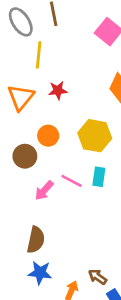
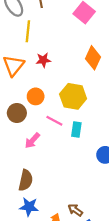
pink line: (71, 181) -> (54, 121), moved

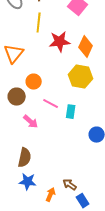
yellow line: (28, 31) -> (39, 23), moved
red star: (43, 60) -> (60, 42), moved, size x1.5
yellow hexagon: (73, 96) -> (81, 77), moved
pink arrow: (32, 141) -> (31, 122), turned -91

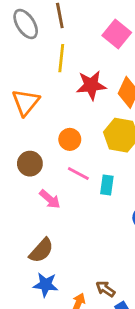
orange circle: (34, 82) -> (70, 139), moved
brown semicircle: (25, 158) -> (41, 250), turned 30

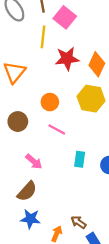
pink square: (117, 34) -> (65, 17), moved
cyan rectangle: (107, 185) -> (80, 159), moved
pink arrow: (50, 199) -> (34, 162), moved

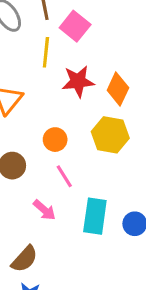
pink line: (57, 130) -> (64, 176), turned 30
cyan rectangle: (80, 159) -> (95, 216), size x1.6
pink arrow: (34, 162) -> (44, 210), moved

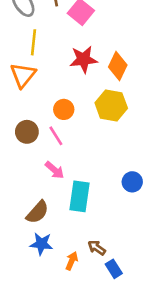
yellow line: (46, 52) -> (33, 42), moved
pink line: (64, 176) -> (56, 136), moved
cyan rectangle: (95, 216) -> (80, 196), moved

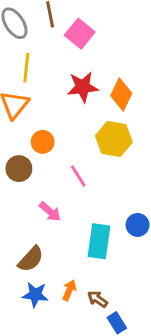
orange circle: (64, 109) -> (43, 142), moved
pink line: (56, 136) -> (78, 176), moved
cyan rectangle: (80, 196) -> (99, 241), moved
orange arrow: (72, 261) -> (69, 290), moved

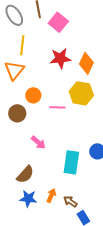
pink line: (78, 176) -> (57, 107), moved, turned -56

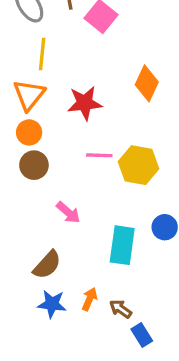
red star: (60, 58) -> (85, 103), moved
yellow hexagon: (81, 93) -> (139, 165), moved
orange circle: (33, 95) -> (29, 132), moved

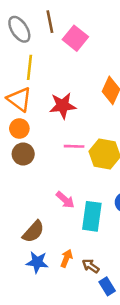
orange triangle: (29, 95) -> (19, 99), turned -32
pink arrow: (68, 213) -> (65, 200), moved

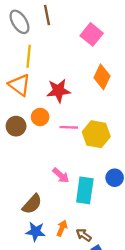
pink square: (75, 38) -> (92, 34), moved
orange circle: (19, 129) -> (40, 117), moved
brown circle: (23, 154) -> (16, 126), moved

